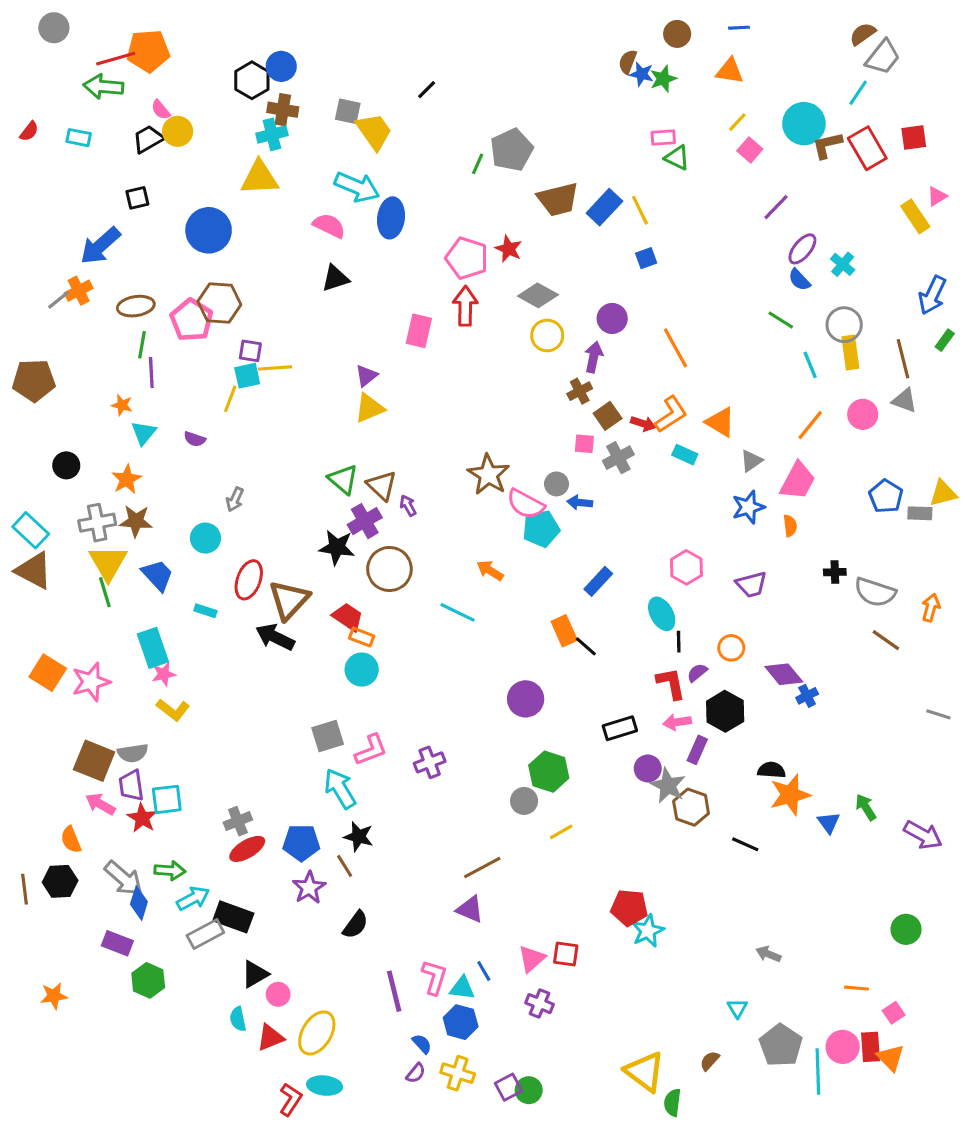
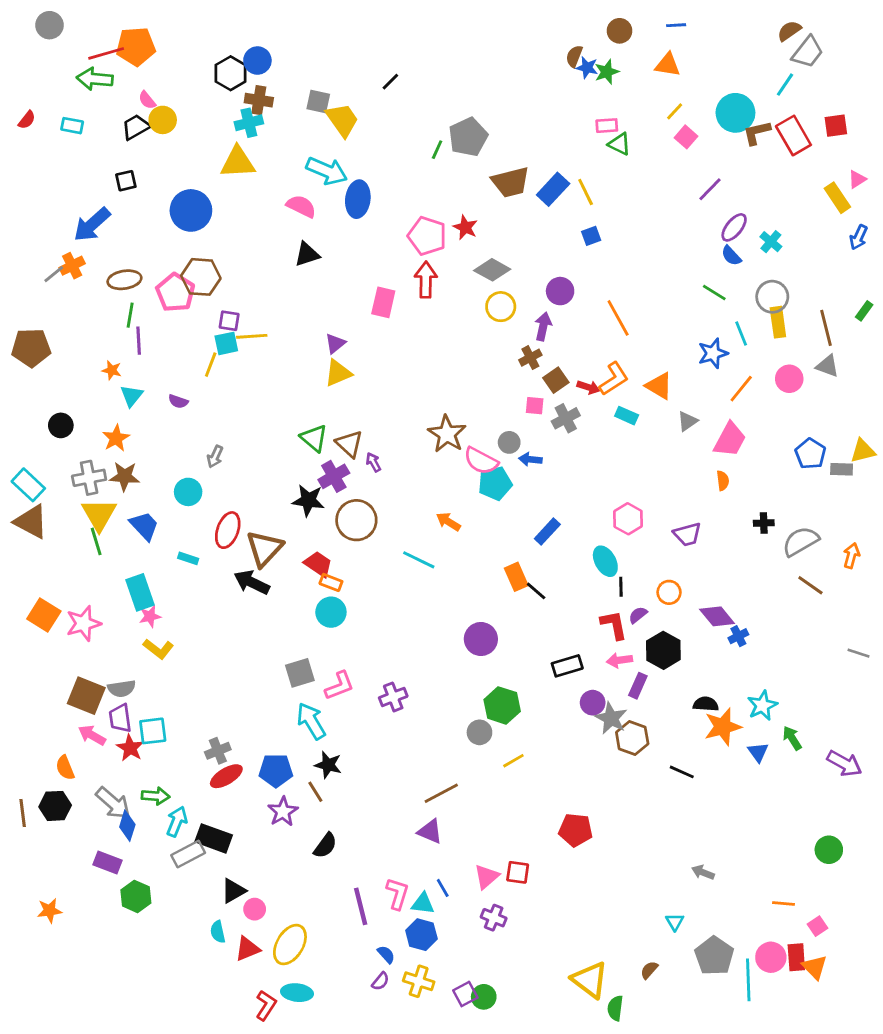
blue arrow: (932, 295) -> (859, 237), moved, size x0.7
blue star: (748, 507) -> (713, 353), moved
gray semicircle: (875, 592) -> (801, 541), turned 132
cyan arrow: (193, 898) -> (177, 821), turned -40
cyan star: (648, 931) -> (762, 705), moved

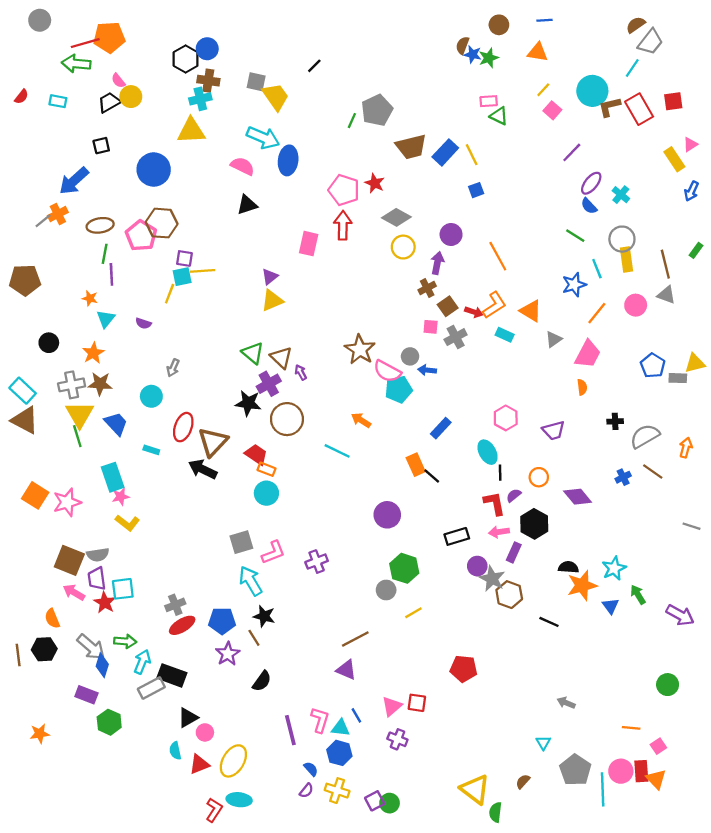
blue cross: (738, 636) -> (623, 477), moved

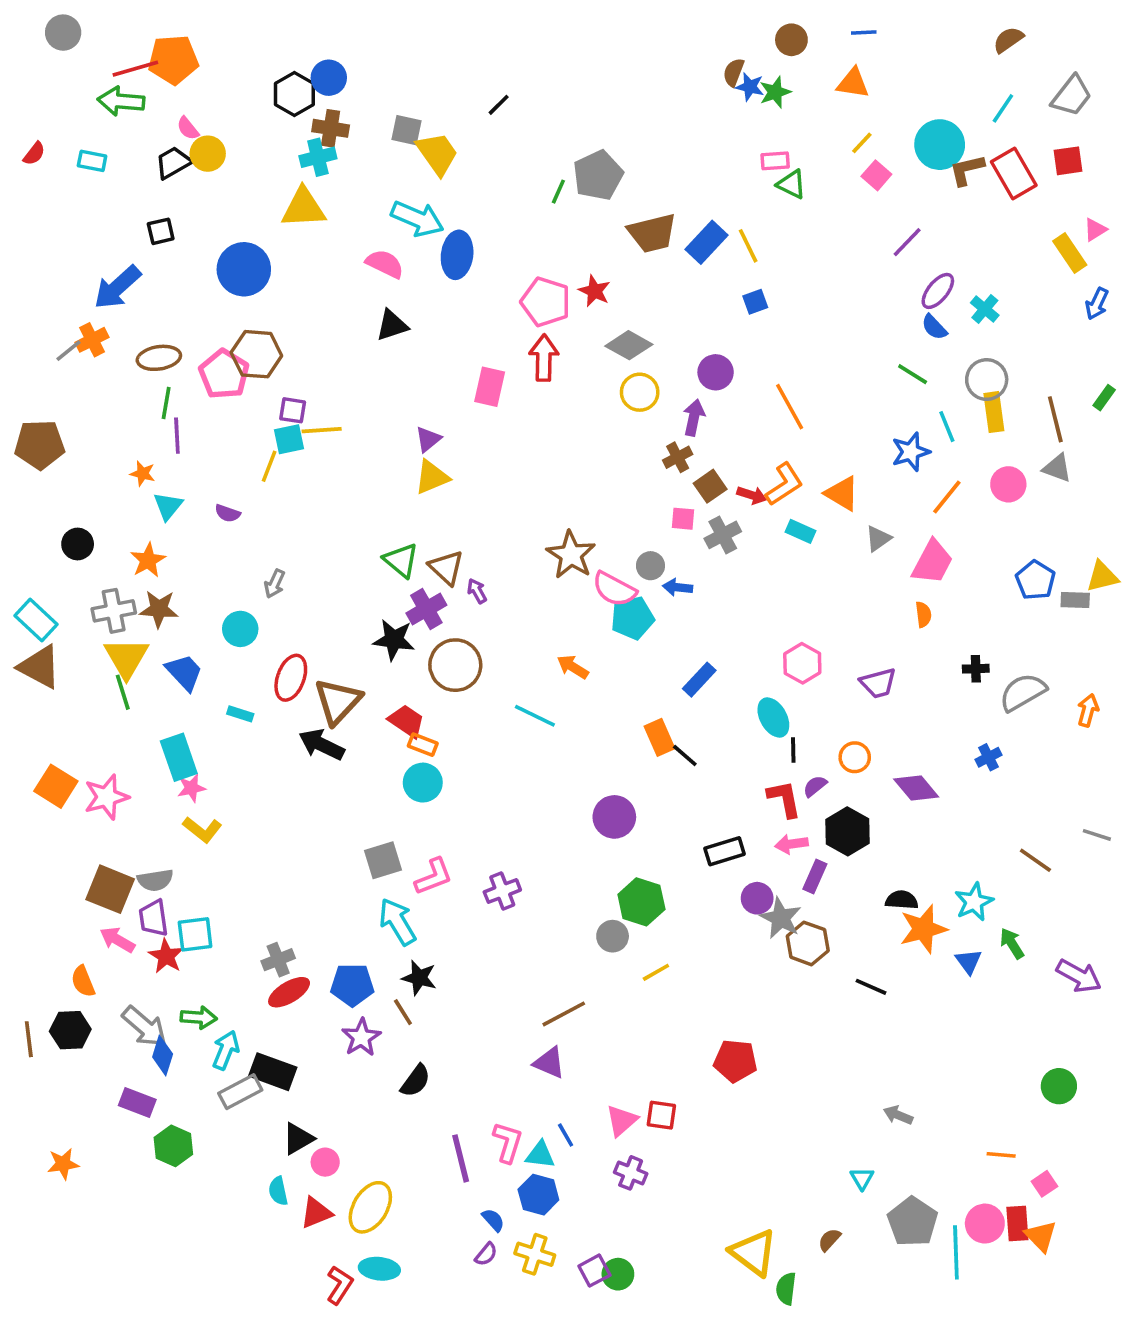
gray trapezoid: (650, 42) -> (1072, 96), moved
brown line: (653, 471) -> (1035, 860), moved

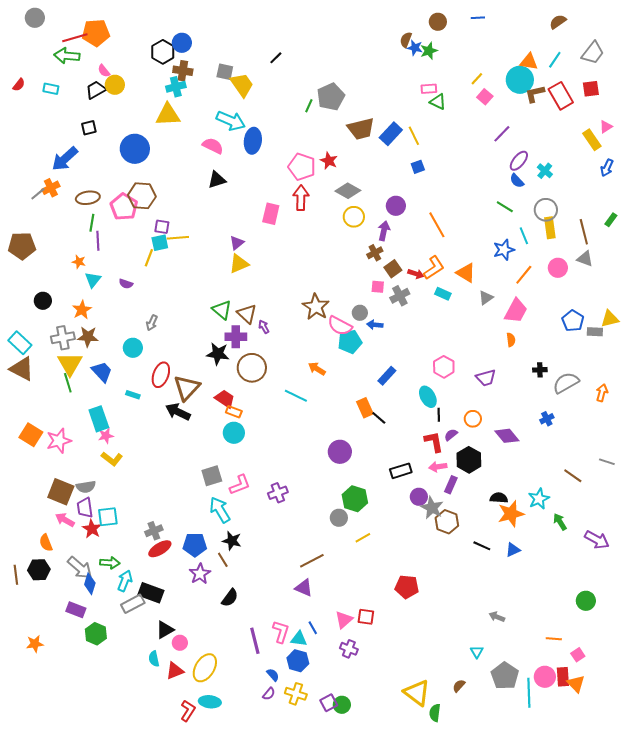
orange triangle: (853, 83) -> (529, 62), moved
purple cross: (426, 609) -> (236, 337), turned 30
blue triangle: (969, 961) -> (513, 550), moved, turned 42

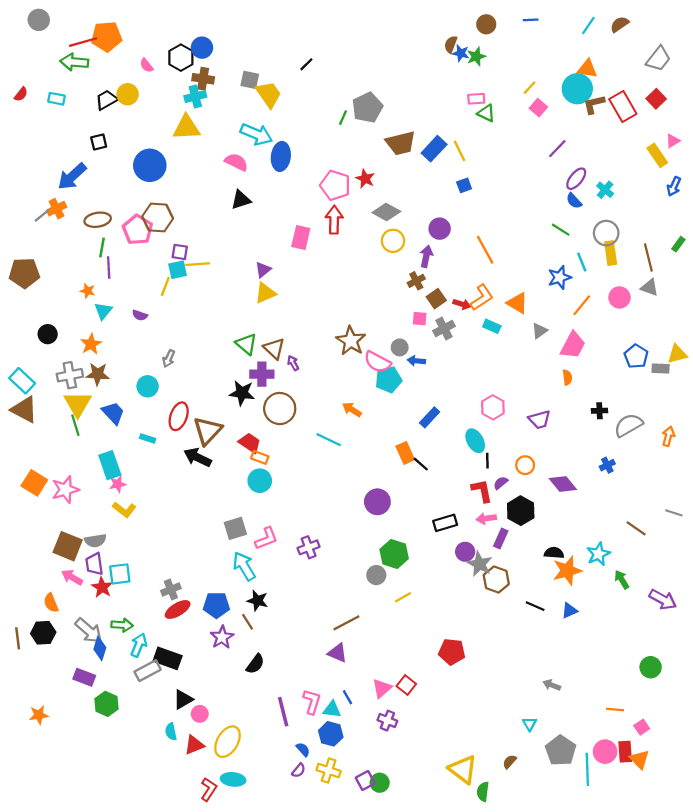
cyan line: (555, 60) -> (588, 25), moved
pink semicircle: (104, 71) -> (146, 65), moved
red square: (591, 89) -> (656, 99), turned -36
red square: (366, 617) -> (406, 685), turned 30

